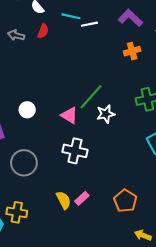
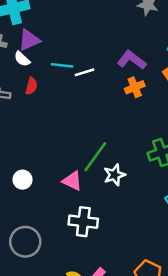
orange cross: (132, 51) -> (135, 87), moved

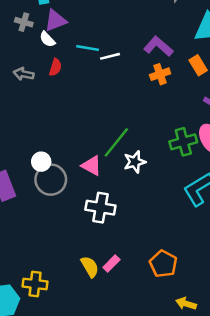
gray circle: (25, 242) -> (51, 180), moved

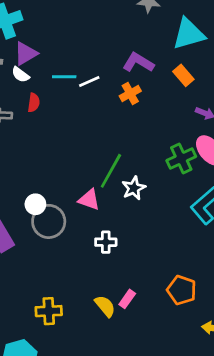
orange cross: (160, 74) -> (130, 94), moved
white cross: (100, 208) -> (106, 242), size x0.7
yellow cross: (35, 284) -> (49, 311), moved

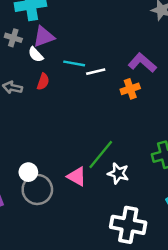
white star: (134, 188) -> (118, 173), turned 30
white cross: (106, 242) -> (128, 225), moved, size x1.8

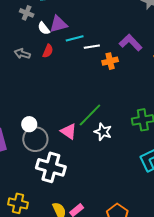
purple triangle: (44, 37) -> (58, 24), moved
cyan line: (74, 63) -> (75, 38), turned -30
orange cross: (130, 89) -> (110, 61), moved
white cross: (128, 225) -> (51, 167), moved

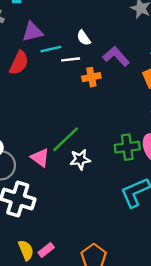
white semicircle: (44, 28) -> (84, 38), moved
red semicircle: (48, 51) -> (19, 63), size x1.5
white star: (103, 132) -> (80, 159), turned -30

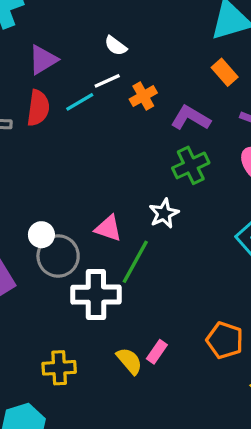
cyan line: (51, 49) -> (80, 102), moved
purple L-shape: (116, 56) -> (191, 118), moved
green line: (66, 139) -> (135, 262), moved
green cross: (127, 147) -> (191, 165), moved

